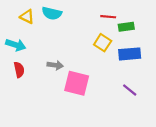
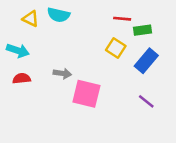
blue rectangle: (130, 54) -> (146, 61), turned -45
red semicircle: (19, 70) -> (22, 78), turned -84

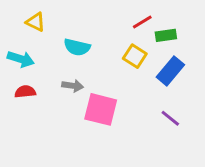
cyan semicircle: (58, 15) -> (77, 47), moved
red line: (122, 19) -> (142, 22), turned -36

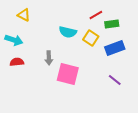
cyan semicircle: (77, 47) -> (68, 32), moved
blue rectangle: (170, 71) -> (115, 48), turned 30
gray arrow: (73, 86) -> (49, 58), turned 80

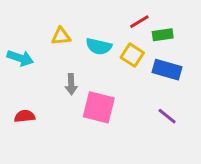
yellow triangle: (24, 15) -> (61, 36), moved, turned -32
blue rectangle: (115, 48) -> (167, 70), turned 36
red semicircle: (17, 62) -> (25, 116), moved

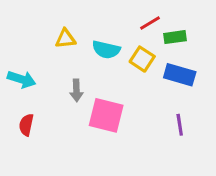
cyan arrow: (20, 58) -> (22, 79), moved
red semicircle: (25, 116) -> (26, 125), turned -72
purple line: (167, 116) -> (180, 125), turned 42

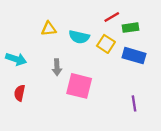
purple line: (180, 125) -> (134, 103), moved

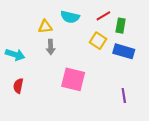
green rectangle: (130, 28) -> (121, 26), turned -72
cyan semicircle: (79, 37) -> (70, 17), moved
gray arrow: (57, 67) -> (51, 47), moved

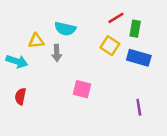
cyan semicircle: (70, 17) -> (65, 29), moved
yellow triangle: (45, 27) -> (36, 41), moved
pink square: (73, 79) -> (82, 89), size x0.7

